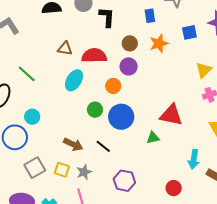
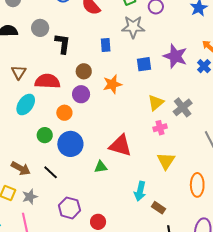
orange star: (159, 43) -> (112, 84), moved
brown triangle: (65, 49) -> (19, 72), turned 49
red circle: (174, 188) -> (98, 222), moved

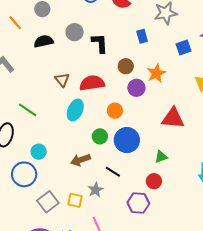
purple circle: (81, 94) -> (136, 88), moved
red triangle: (120, 146) -> (173, 118), moved
brown arrow: (21, 168) -> (80, 160), moved, turned 144
gray star: (30, 197) -> (96, 190), moved
red circle: (98, 222) -> (154, 181), moved

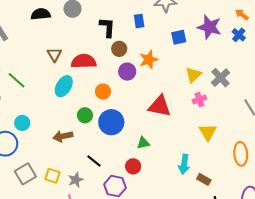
black L-shape: (100, 43) -> (107, 27), moved
black line: (113, 172) -> (94, 161), moved
gray star: (96, 190) -> (76, 180), moved

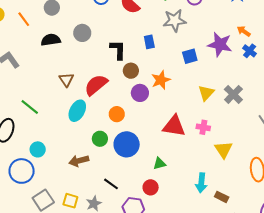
orange arrow: (242, 15) -> (244, 31), moved
red semicircle: (84, 61) -> (96, 85), turned -35
pink cross: (199, 100) -> (203, 127), moved, turned 32

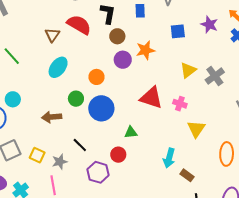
purple star: (220, 45) -> (209, 24), size x0.7
red semicircle: (96, 85) -> (79, 25), moved, turned 60

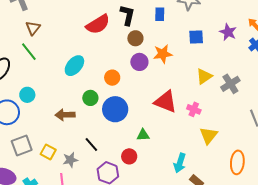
red semicircle: (79, 25) -> (98, 24), turned 115
brown triangle: (52, 35) -> (33, 28), moved

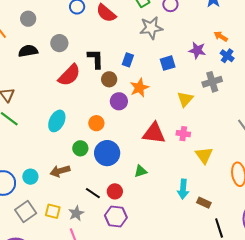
blue rectangle: (160, 14) -> (128, 60), moved, turned 32
gray cross: (230, 84) -> (212, 82), moved, turned 30
cyan circle: (27, 95) -> (30, 177), moved
red circle: (129, 156) -> (115, 191), moved

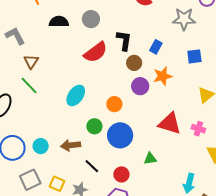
black line: (93, 193) -> (92, 166), moved

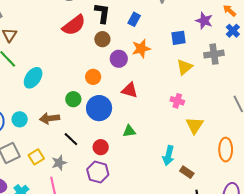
blue square: (194, 56) -> (179, 38), moved
brown circle: (134, 63) -> (102, 39), moved
cyan ellipse: (76, 95) -> (33, 78), moved
red triangle: (170, 123) -> (130, 90), moved, size x0.7
yellow square: (57, 184) -> (36, 157), turned 35

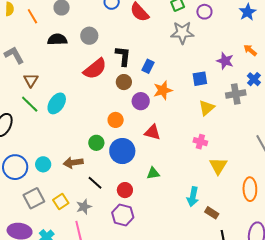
blue rectangle: (134, 19) -> (148, 66), moved
blue cross: (233, 31) -> (254, 79), moved
cyan ellipse: (33, 78) -> (57, 103), moved

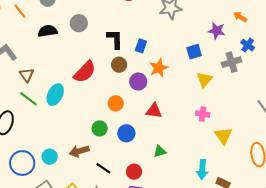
red semicircle: (95, 69) -> (85, 72), moved
blue circle: (122, 151) -> (126, 133), size x0.7

